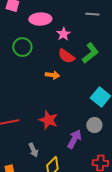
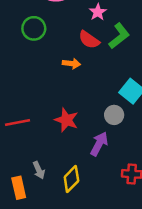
pink star: (63, 34) -> (98, 12), moved
gray circle: (94, 125) -> (114, 115), moved
gray arrow: (33, 150) -> (39, 170), moved

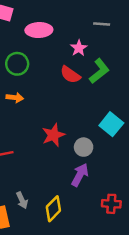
orange arrow: (71, 64) -> (15, 98), moved
gray circle: (114, 115) -> (84, 147), moved
red star: (66, 120) -> (53, 135), moved, turned 30

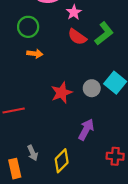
pink star: (79, 48) -> (74, 12), moved
orange arrow: (15, 98) -> (35, 54), moved
gray circle: (84, 147) -> (92, 88), moved

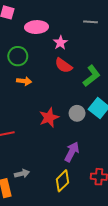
green L-shape: (104, 34) -> (92, 76), moved
gray arrow: (33, 153) -> (22, 174), turned -80
yellow diamond: (62, 161) -> (62, 181), moved

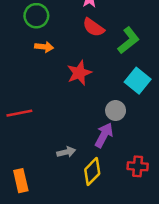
gray circle: (77, 113) -> (116, 110), moved
red star: (49, 117) -> (79, 73), moved
gray arrow: (22, 174) -> (66, 152), moved

